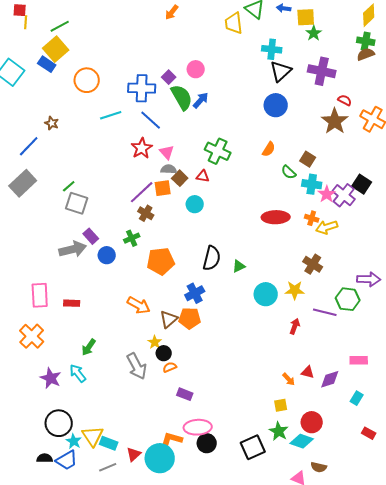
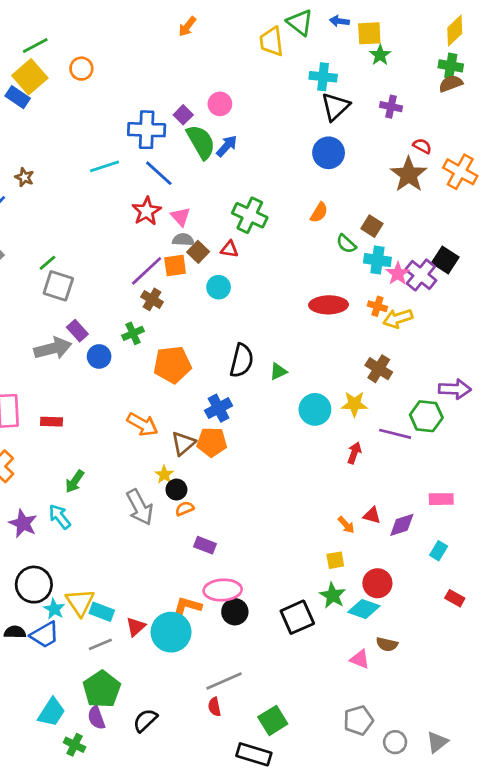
purple cross: (322, 71) -> (391, 107), size x0.6
orange circle: (87, 80) -> (81, 69), moved, size x0.7

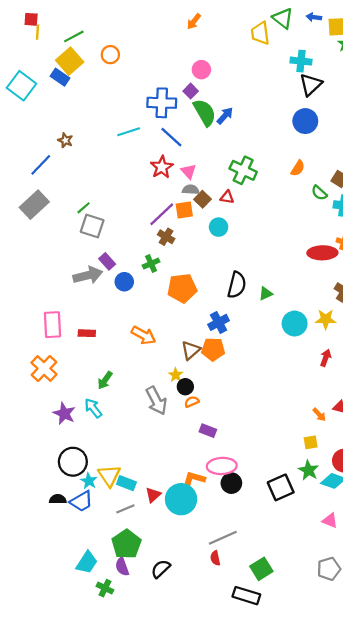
pink circle: (220, 104) -> (201, 70), moved
red ellipse: (329, 305) -> (322, 253), moved
orange arrow: (142, 424) -> (144, 335), moved

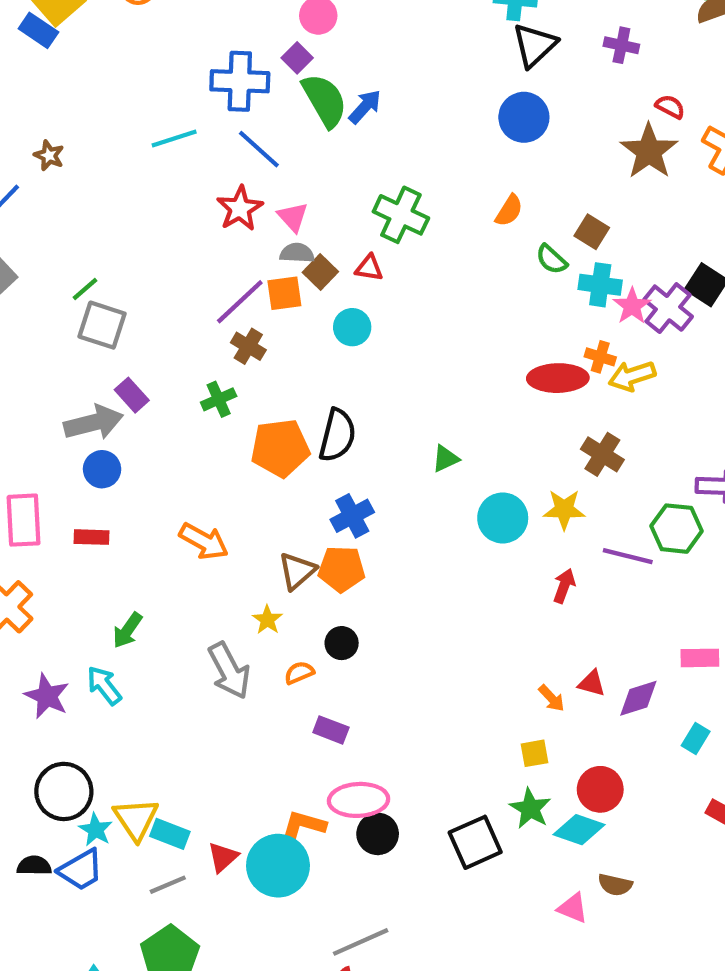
blue circle: (124, 282) -> (102, 469), moved
black semicircle: (237, 285) -> (337, 435), moved
black circle: (185, 387) -> (342, 643), moved

